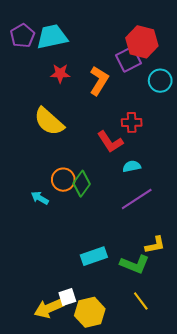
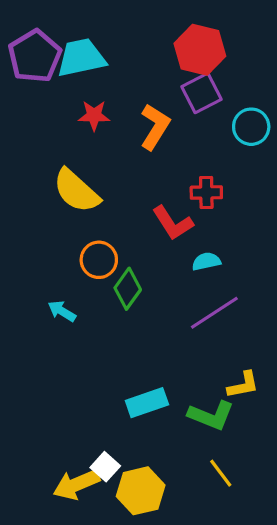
purple pentagon: (22, 36) -> (35, 56), size x1.4
red hexagon: (142, 42) -> (200, 50), moved
orange circle: (63, 180) -> (99, 260), moved
white square: (67, 297) -> (105, 467), turned -30

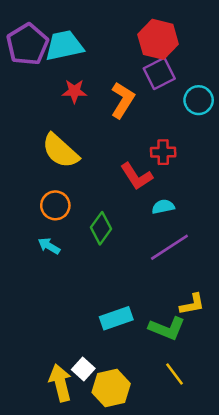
orange circle: (99, 260) -> (55, 205), moved
yellow arrow: (76, 484) -> (60, 383), turned 99

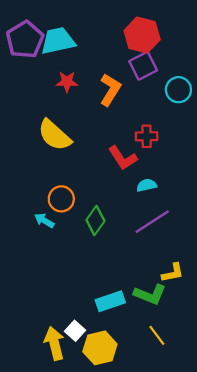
orange circle: (55, 205) -> (61, 199), moved
green diamond: (101, 228) -> (95, 221), moved
cyan rectangle: (116, 318) -> (110, 301), moved

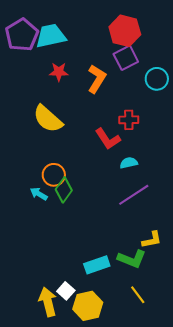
green diamond: (95, 221) -> (64, 190), moved

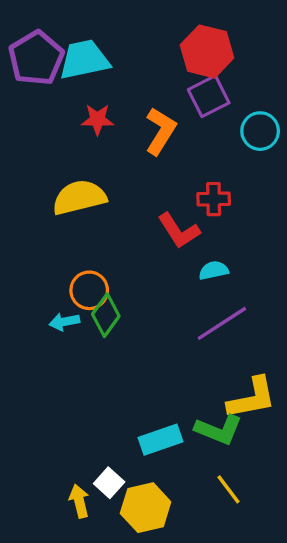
yellow semicircle: (48, 119) -> (79, 197), turned 124
cyan arrow: (39, 194) -> (64, 322), turned -42
yellow L-shape: (152, 240) -> (252, 398), size x1.5
yellow arrow: (48, 302) -> (79, 501), size x0.7

